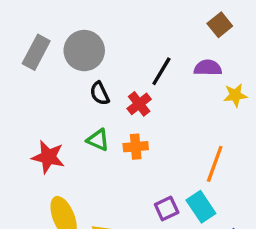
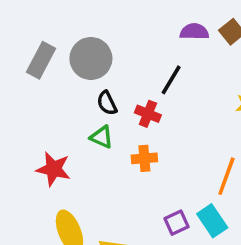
purple semicircle: (208, 68) -> (194, 32), moved
red cross: (139, 104) -> (148, 114), turned -30
green triangle: (98, 140) -> (102, 137), moved

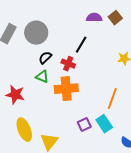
black semicircle: (107, 103) -> (45, 58), turned 72
orange cross: (144, 158) -> (66, 89), size x1.6

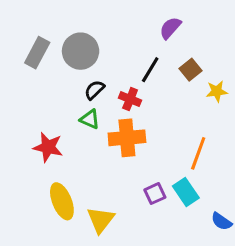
purple semicircle: (94, 18) -> (170, 28), turned -49
brown square: (115, 18) -> (190, 70), moved

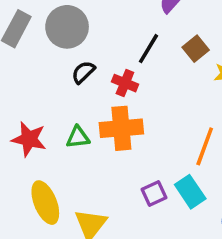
green triangle: (90, 119) -> (78, 137), moved, turned -30

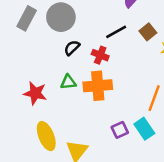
black line: (149, 49) -> (116, 32), turned 30
green triangle: (78, 137) -> (68, 82), moved

